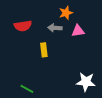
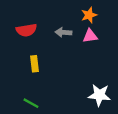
orange star: (66, 13) -> (89, 15), moved
yellow rectangle: (44, 50) -> (35, 64), moved

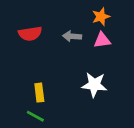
yellow rectangle: (35, 64) -> (39, 93), moved
white star: (99, 95) -> (94, 85), moved

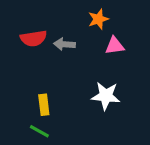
orange star: (101, 17) -> (98, 19), moved
gray arrow: (72, 36) -> (64, 44), moved

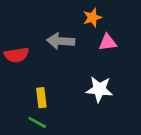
red semicircle: (34, 38) -> (16, 55), moved
gray arrow: (64, 44) -> (61, 41), size x1.4

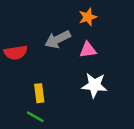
gray arrow: (61, 41) -> (58, 39), turned -30
pink triangle: (108, 42) -> (88, 50), moved

